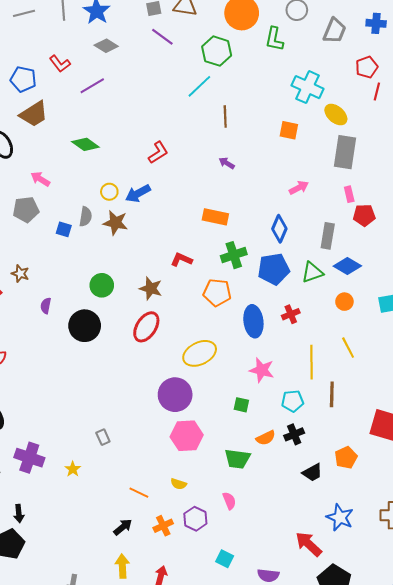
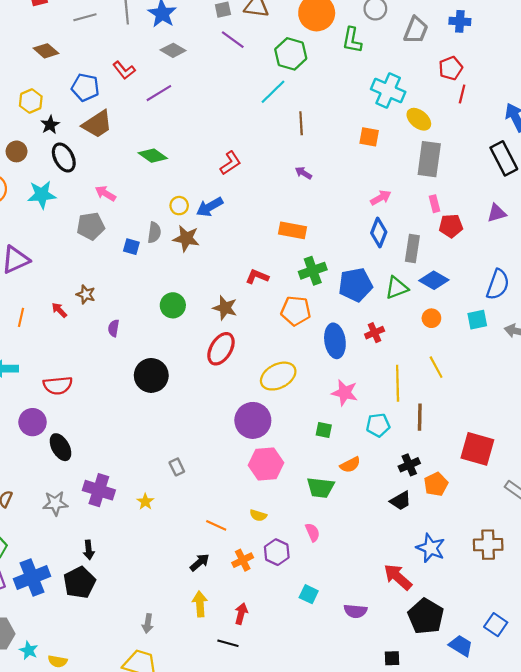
blue diamond: (279, 229) -> (379, 232), moved
black circle: (85, 326) -> (151, 375), moved
black cross: (294, 434) -> (409, 465), moved

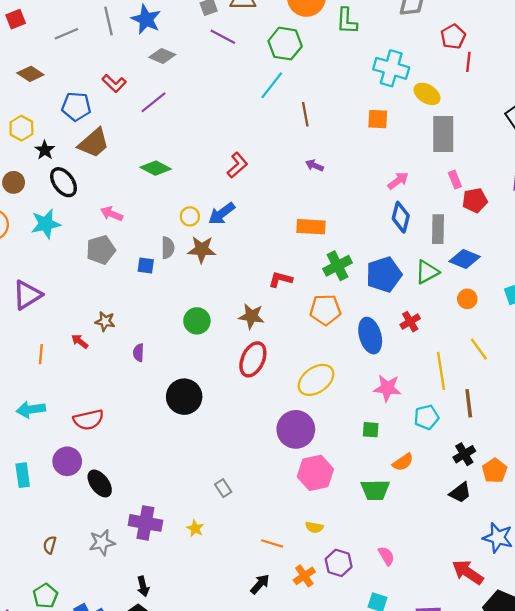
pink semicircle: (313, 532) -> (386, 556), moved

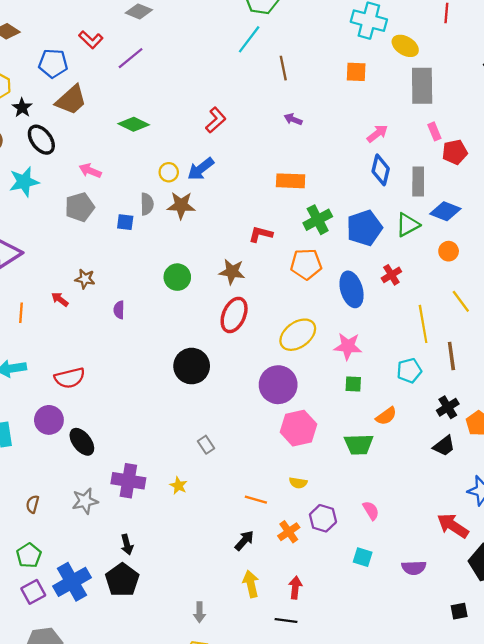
pink star: (387, 388) -> (348, 346), moved
black circle: (184, 397) -> (192, 366), moved

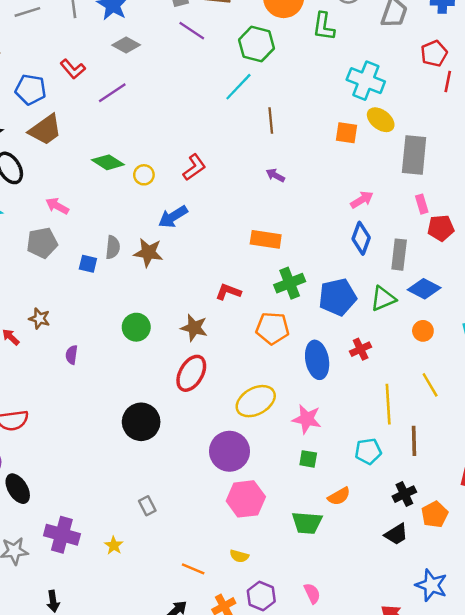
yellow ellipse: (405, 46) -> (381, 120), moved
yellow circle: (169, 172) -> (144, 175), moved

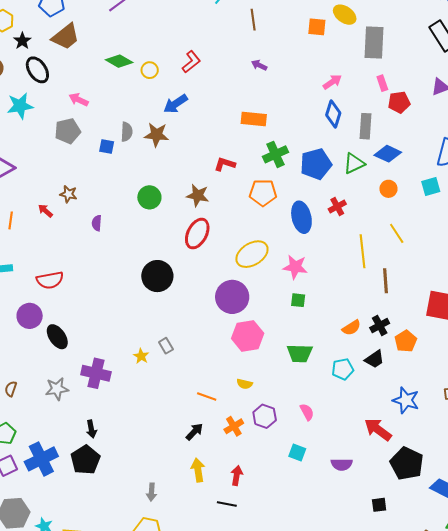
cyan pentagon: (368, 451) -> (343, 369), moved
orange semicircle: (339, 496) -> (351, 328), moved
yellow star: (114, 545) -> (141, 356), moved

